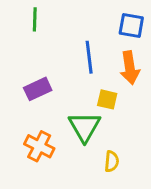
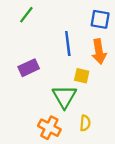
green line: (35, 19) -> (26, 15), turned 36
orange cross: (39, 146) -> (49, 128), moved

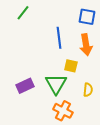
purple rectangle: (29, 68) -> (25, 86), moved
yellow semicircle: (85, 123) -> (88, 90), moved
orange cross: (49, 128) -> (63, 111), moved

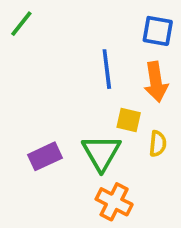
green line: (23, 13) -> (21, 24), moved
yellow semicircle: (88, 90) -> (158, 144), moved

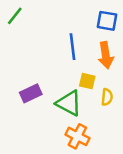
green triangle: (101, 153) -> (69, 103), turned -32
purple rectangle: (45, 156) -> (31, 93), moved

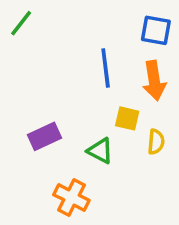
green triangle: (69, 103) -> (100, 151), size x0.7
orange cross: (77, 136) -> (71, 198), moved

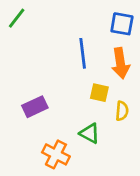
green triangle: (100, 151) -> (90, 133), moved

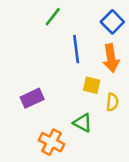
green line: (17, 18) -> (53, 17), moved
blue square: (122, 24) -> (112, 22), turned 35

